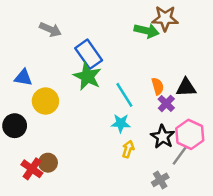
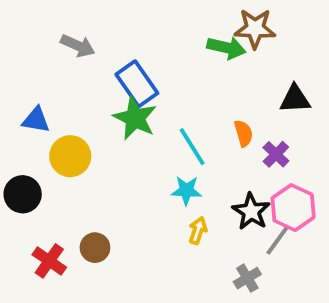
black triangle: (186, 87) -> (295, 99), moved
purple cross: (166, 103) -> (276, 154), moved
brown circle: (48, 163) -> (95, 248), moved

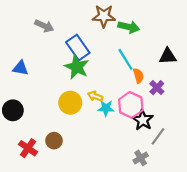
brown star: (255, 29) -> (104, 16), moved
cyan line: (192, 147) -> (125, 59), moved
yellow circle: (70, 156) -> (70, 103), moved
pink hexagon: (293, 208) -> (131, 105), moved
yellow arrow: (198, 230) -> (95, 96), moved, turned -88

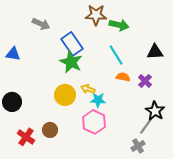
blue triangle: (20, 68) -> (13, 54), moved
orange semicircle: (138, 76) -> (123, 77), moved, turned -64
pink hexagon: (131, 105) -> (94, 122), moved
black star: (143, 120) -> (155, 111), moved
gray cross: (141, 158) -> (138, 146), moved

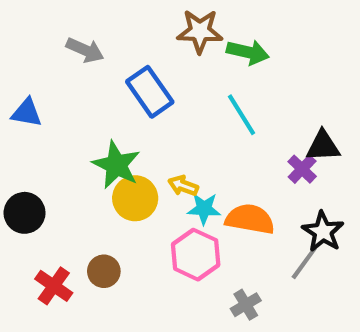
black triangle: (155, 52) -> (323, 146), moved
green star: (71, 62) -> (116, 165), moved
orange semicircle: (123, 77) -> (250, 219), moved, size x1.6
gray cross: (138, 146) -> (246, 305), moved

